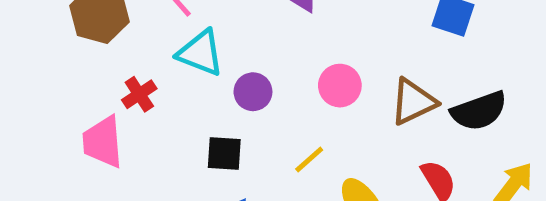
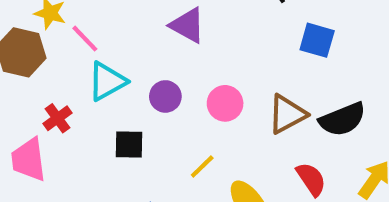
cyan triangle: (200, 53) -> (107, 81), turned -48
purple circle: (253, 92) -> (165, 96), moved
black square: (224, 154) -> (129, 145), moved

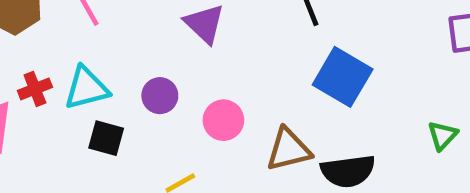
blue square: (317, 40) -> (343, 77), size x1.4
cyan triangle: (107, 81) -> (86, 88), moved

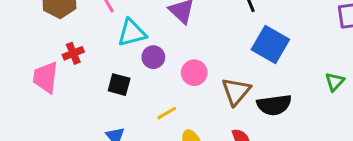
cyan triangle: (86, 88) -> (132, 33), moved
brown triangle: (289, 150) -> (236, 91), turned -36

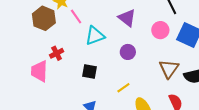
purple circle: (153, 57) -> (128, 52), moved
pink circle: (194, 73) -> (160, 30), moved

